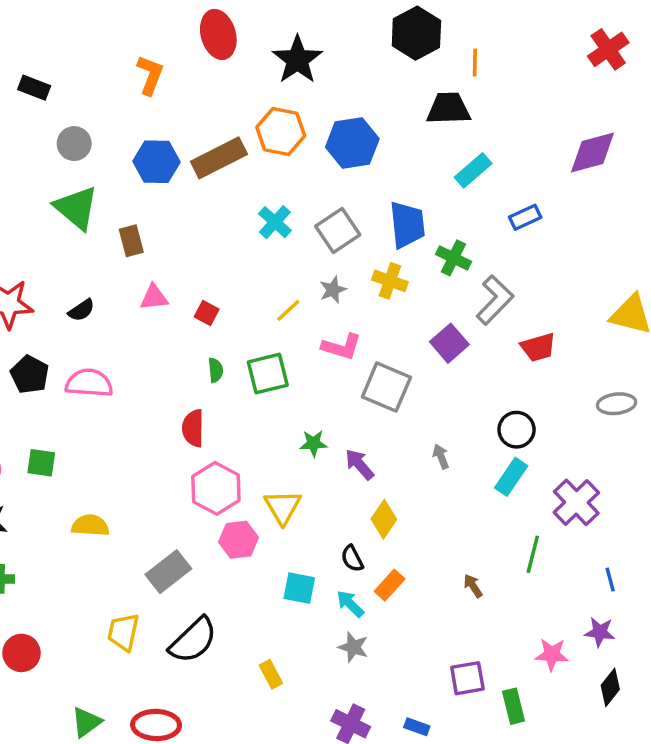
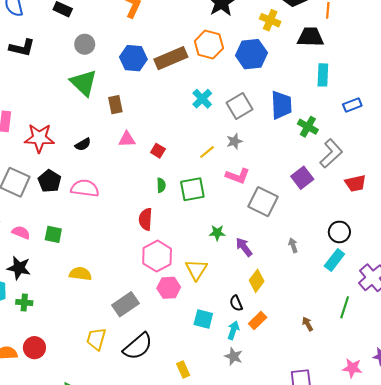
cyan rectangle: (473, 170) -> (323, 75), turned -50
yellow cross: (390, 281) -> (270, 20), moved
cyan arrow: (350, 604) -> (233, 330), turned 60

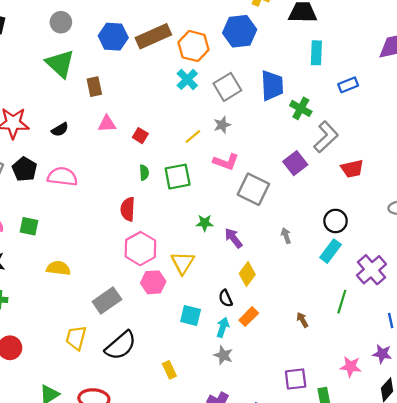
orange hexagon: (209, 45) -> (194, 46), moved

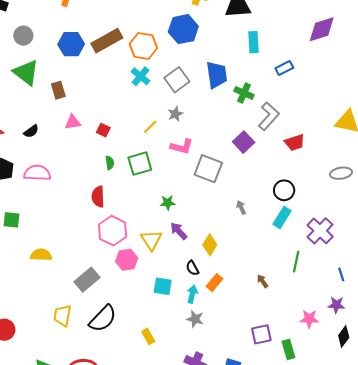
purple arrow: (233, 238) -> (179, 231), moved

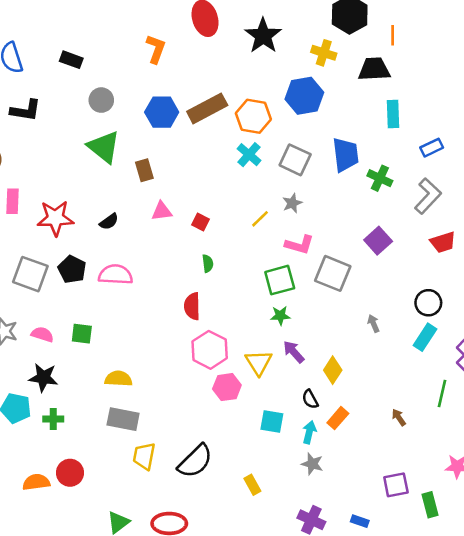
gray square: (177, 80) -> (295, 160), turned -30
gray L-shape: (269, 116) -> (428, 196), moved
green square: (140, 164) -> (280, 280), moved
gray rectangle: (87, 280) -> (123, 419), moved, turned 50

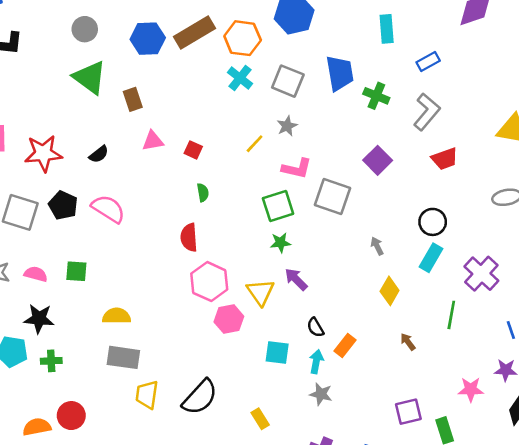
pink semicircle: (116, 275) -> (108, 209), turned 32
yellow diamond: (333, 370) -> (390, 291), moved

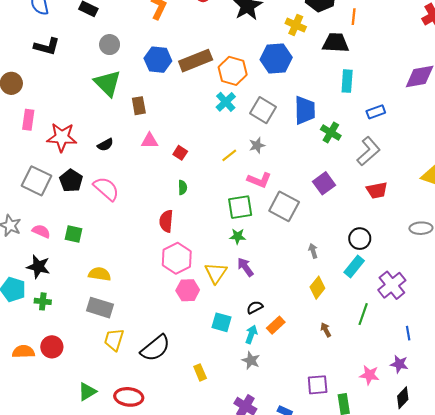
black semicircle: (315, 327) -> (255, 307), turned 84

